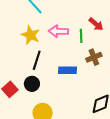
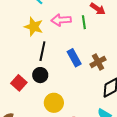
brown cross: (94, 57) -> (98, 62), moved
blue rectangle: (68, 70) -> (74, 58), turned 66

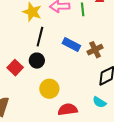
blue rectangle: (74, 58) -> (71, 45), turned -36

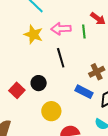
black line: (40, 37) -> (61, 58), moved, turned -30
blue rectangle: (71, 45) -> (84, 92), moved

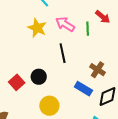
pink arrow: (61, 29) -> (65, 24), turned 30
brown cross: (97, 72) -> (97, 70), turned -35

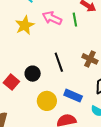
yellow star: (37, 28) -> (25, 25), turned 30
black line: (63, 53) -> (59, 62), moved
blue rectangle: (83, 89) -> (73, 96), moved

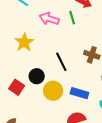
yellow star: (25, 25) -> (24, 42), moved
yellow circle: (47, 101) -> (53, 91), moved

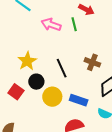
yellow star: (24, 42) -> (27, 61), moved

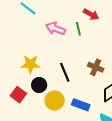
yellow star: (27, 61) -> (30, 64), turned 30

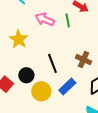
yellow star: (30, 64) -> (19, 39), moved, turned 30
blue rectangle: (81, 105) -> (67, 86), moved, turned -66

